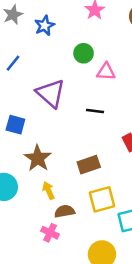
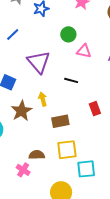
yellow arrow: (48, 190) -> (43, 99), moved

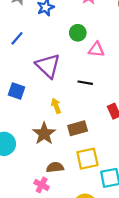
brown star: (22, 111) -> (44, 134), moved

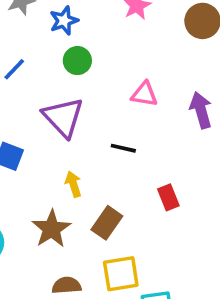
green circle: (78, 33) -> (77, 61), moved
brown rectangle: (78, 128) -> (107, 223), turned -42

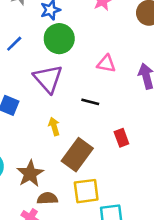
green circle: (77, 61) -> (59, 39), size x1.5
brown rectangle: (107, 223) -> (77, 155), size x1.4
brown star: (51, 229) -> (30, 174), moved

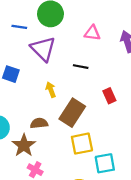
blue line: (14, 44) -> (19, 27), moved, turned 56
brown star: (30, 174) -> (24, 145), moved
brown semicircle: (47, 198) -> (39, 123), moved

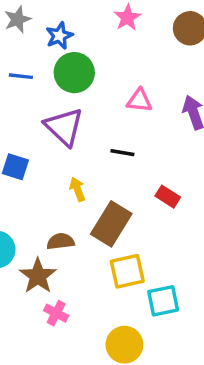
blue line: (19, 27) -> (21, 76), moved
red rectangle: (109, 96) -> (168, 197), turned -32

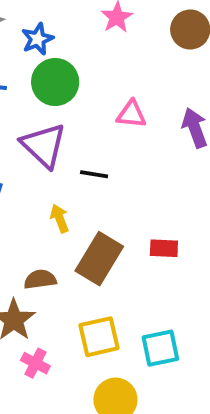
black line: (122, 153) -> (94, 174), moved
red rectangle: (168, 197) -> (164, 248), moved, turned -30
yellow square: (127, 271) -> (99, 337), moved

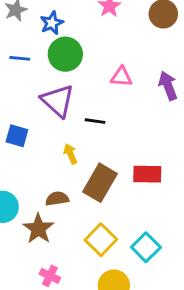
red rectangle: (164, 248) -> (147, 174), size x1.4
yellow square: (99, 337) -> (101, 240), turned -32
cyan square: (160, 348) -> (146, 247), turned -32
pink cross: (35, 363) -> (50, 276), moved

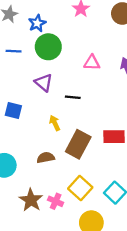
purple triangle: (58, 101) -> (44, 83), size x0.7
brown star: (38, 229) -> (31, 200), moved
pink cross: (50, 276) -> (56, 201), moved

